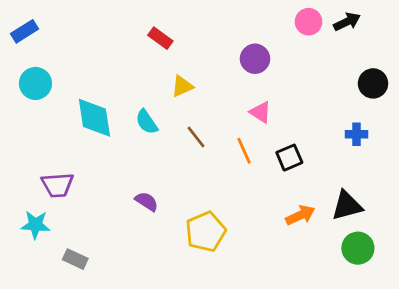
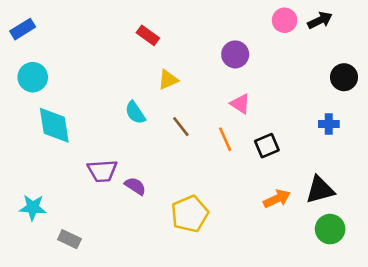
cyan diamond: (94, 118) -> (54, 125), moved
purple trapezoid: (57, 185) -> (102, 171), moved

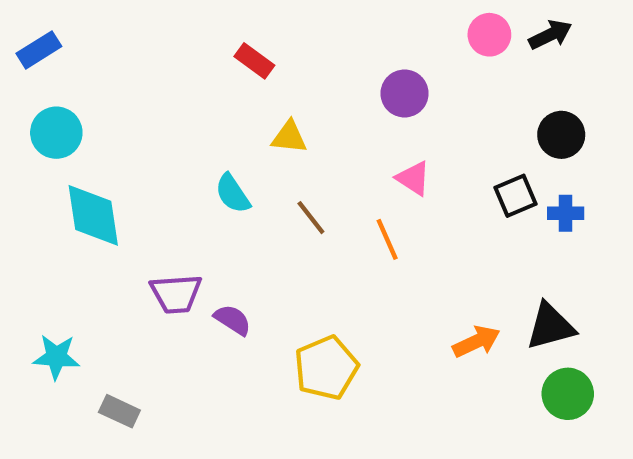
black circle: (344, 77) -> (561, 135), moved
yellow triangle: (168, 80) -> (289, 137), turned 30
black square: (267, 146) -> (516, 196), moved

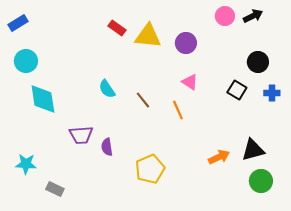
yellow triangle: (289, 137) -> (148, 36), moved, size x1.6
black square: (516, 196) -> (237, 90), turned -36
blue cross: (566, 213) -> (272, 93), moved
purple semicircle: (233, 320) -> (107, 147), turned -132

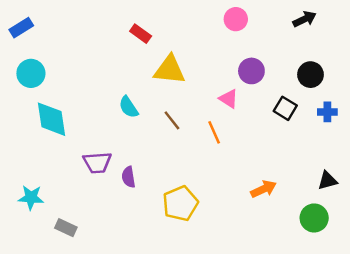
pink circle: (225, 16) -> (236, 19), moved
yellow triangle: (148, 36) -> (170, 70), moved
purple circle: (186, 43) -> (251, 71), moved
black triangle: (253, 150) -> (327, 181), moved, size x0.7

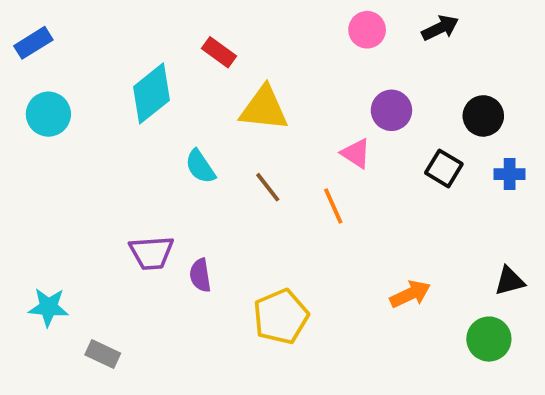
black arrow: (304, 19) -> (440, 28), moved
cyan diamond: (51, 119) -> (152, 93), moved, turned 60

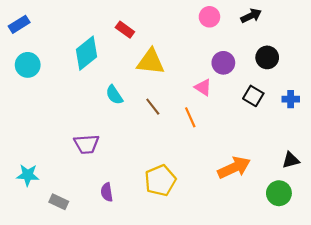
black circle: (483, 116) -> (267, 57), moved
purple semicircle: (200, 275) -> (107, 192), moved
orange arrow: (410, 294) -> (234, 168), size x1.4

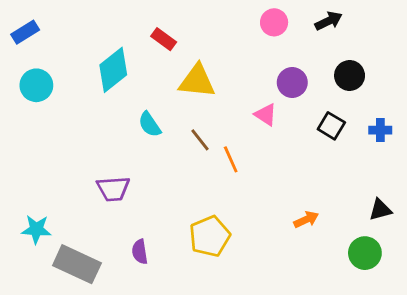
orange line: (190, 117) -> (231, 159), moved
orange arrow: (234, 168) -> (306, 220), size x0.6
gray rectangle: (59, 202) -> (77, 264), size x1.8

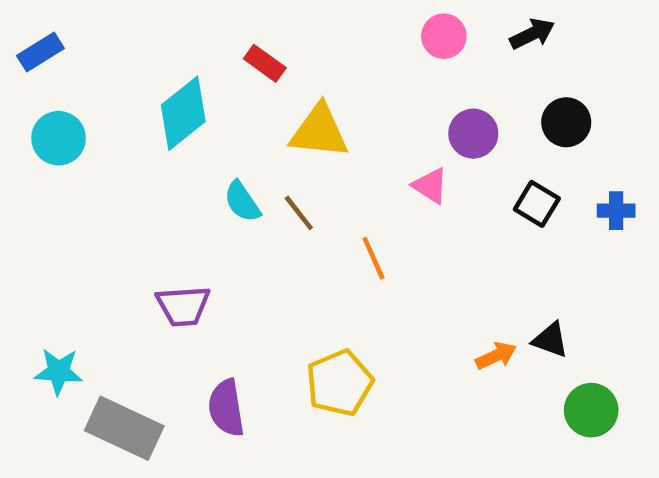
brown line: (200, 140) -> (299, 213), moved
black triangle: (380, 210) -> (550, 340), moved, turned 35
purple semicircle: (140, 252) -> (226, 408), size x1.4

